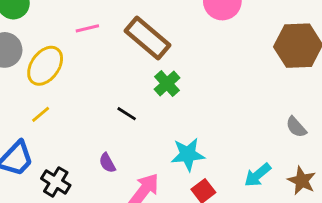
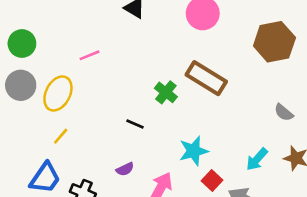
brown rectangle: (147, 38) -> (206, 78), moved
purple semicircle: (107, 163) -> (125, 169), turned -78

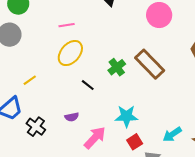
yellow ellipse: (58, 93) -> (70, 53), moved

